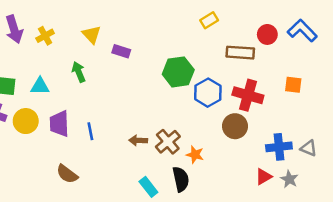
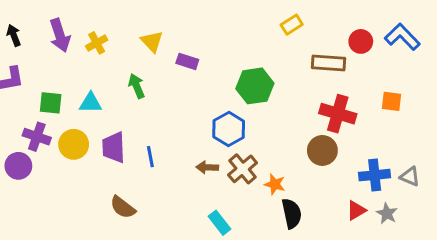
blue hexagon: (208, 93) -> (229, 129), moved
black semicircle: (181, 179) -> (292, 213), moved

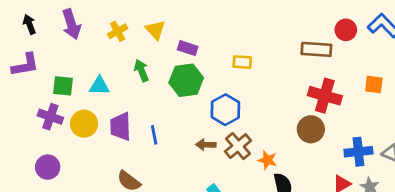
yellow rectangle: (292, 25) -> (242, 62), moved, turned 36
yellow cross: (97, 43) -> (118, 31), moved
green hexagon: (255, 86) -> (186, 80), moved
purple circle: (18, 166) -> (48, 167), moved

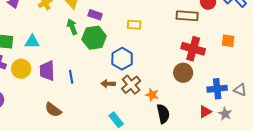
green arrow: (141, 70) -> (72, 27), moved

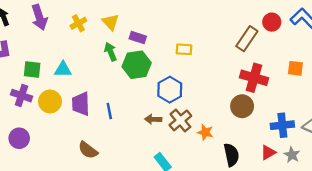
brown rectangle: (187, 16) -> (247, 39), turned -60
black semicircle: (163, 114) -> (231, 155), moved

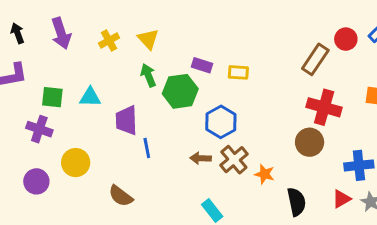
purple rectangle: (138, 37) -> (202, 65), moved
yellow circle: (50, 101) -> (76, 163), moved
purple trapezoid: (81, 104) -> (126, 120), moved

